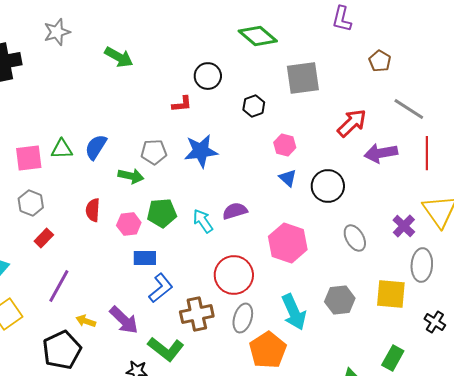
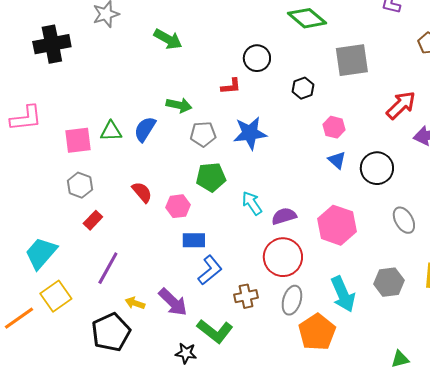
green arrow: (131, 176) -> (179, 105), moved
red semicircle: (93, 210) -> (142, 192), turned 135
purple semicircle: (235, 211) -> (284, 216), moved
green pentagon: (162, 213) -> (211, 177), moved
brown cross: (197, 314) -> (246, 296), size x0.7

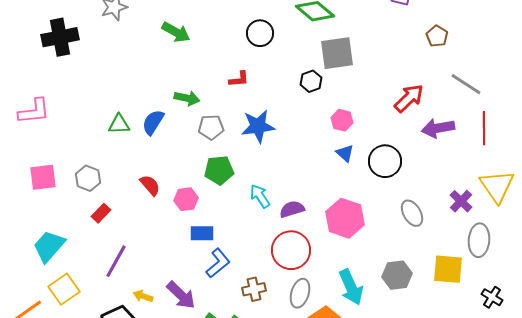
black circle: (257, 58) -> (260, 33), moved
gray square: (352, 60) -> (337, 53), moved
pink square: (78, 140) -> (43, 177), moved

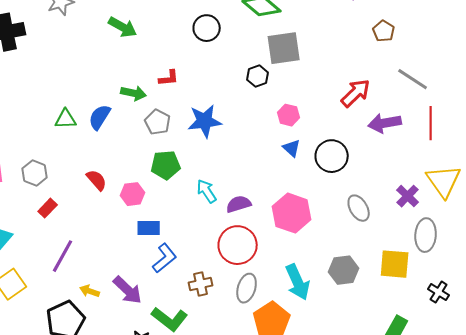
red L-shape: (239, 79) -> (169, 78), moved
gray pentagon: (211, 127) -> (158, 122), turned 30

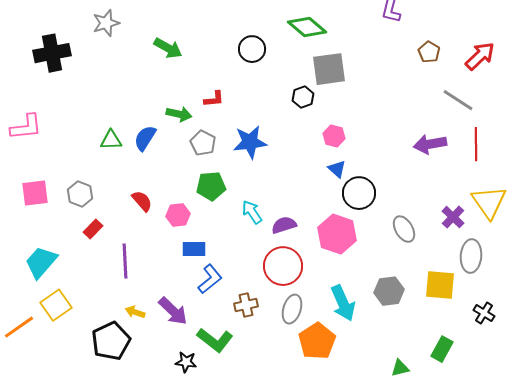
red arrow: (356, 93) -> (480, 56), moved
black circle: (332, 156) -> (359, 193), moved
purple line: (63, 256) -> (125, 261), moved, turned -32

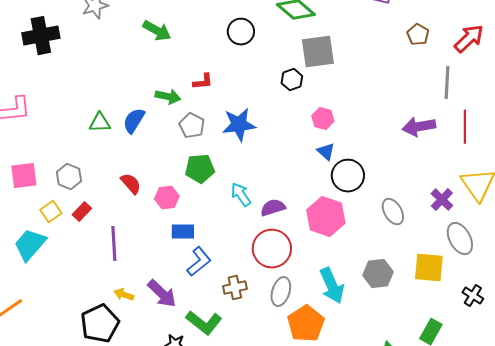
gray line: (458, 100) -> (447, 83), turned 60
gray ellipse: (471, 256) -> (460, 239), turned -32
yellow square: (56, 305) -> (51, 212), moved, size x0.7

